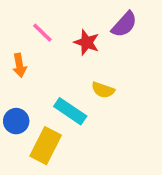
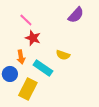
red star: (87, 42) -> (33, 38), moved
orange arrow: (19, 65) -> (21, 57), moved

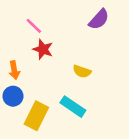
orange arrow: (21, 57) -> (14, 70), moved
cyan rectangle: (43, 68) -> (73, 107), moved

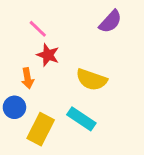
orange arrow: (14, 70) -> (28, 78), moved
yellow semicircle: (82, 71) -> (92, 80), size x1.5

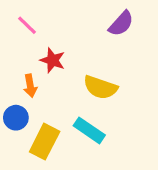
pink line: (38, 29) -> (27, 25), moved

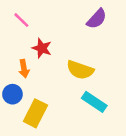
cyan rectangle: (89, 130) -> (94, 102), moved

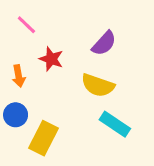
purple semicircle: (97, 19) -> (104, 43), moved
orange arrow: (24, 69) -> (19, 76), moved

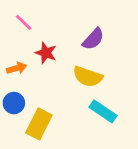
orange arrow: (19, 76) -> (17, 68), turned -96

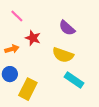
purple semicircle: (93, 39) -> (67, 28), turned 90

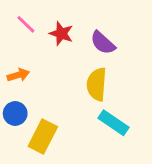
red star: (33, 38) -> (61, 34), moved
yellow semicircle: (63, 55) -> (97, 84), turned 75

